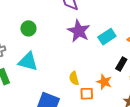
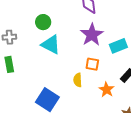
cyan triangle: (28, 62) -> (51, 45), moved
orange square: (87, 94) -> (92, 64), moved

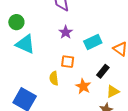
purple star: (92, 35) -> (66, 32), size x0.6

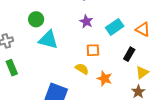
yellow semicircle: (54, 78) -> (82, 69), turned 136
orange star: (83, 86) -> (105, 79), moved

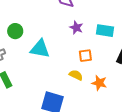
green circle: (36, 19) -> (15, 31), moved
cyan rectangle: (115, 27) -> (105, 31), turned 48

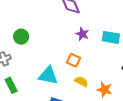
cyan triangle: (40, 49) -> (48, 76), moved
orange square: (85, 56) -> (74, 60), moved, turned 32

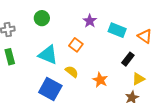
green circle: (21, 37) -> (42, 18), moved
yellow semicircle: (81, 81) -> (72, 72), moved

